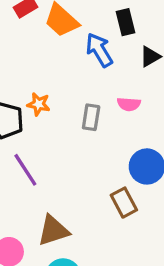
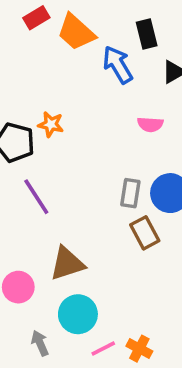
gray rectangle: (91, 117) -> (130, 193), moved

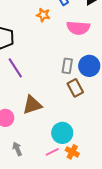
orange star: (51, 124) -> (43, 15), moved
pink semicircle: (150, 124) -> (78, 28), size x1.6
cyan circle: (78, 314) -> (62, 133), moved

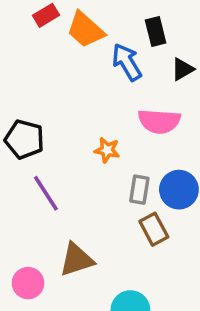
orange star: (43, 15) -> (107, 150), moved

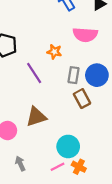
purple line: (46, 193) -> (34, 73), moved

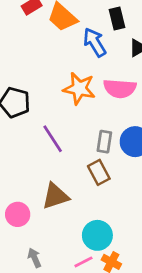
orange star: (54, 52) -> (79, 88), moved, size x1.6
brown rectangle: (82, 99) -> (99, 172), moved

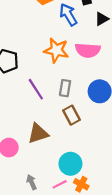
gray rectangle: (104, 142) -> (65, 88), moved
gray arrow: (34, 258) -> (32, 182), moved

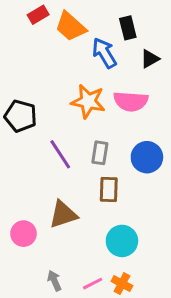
brown rectangle: (72, 115) -> (109, 190), turned 30
cyan circle: (70, 164) -> (122, 241), moved

